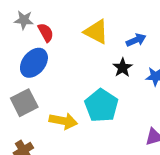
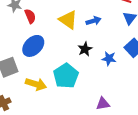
blue arrow: (136, 40) -> (94, 21), moved
blue ellipse: (34, 63) -> (33, 46), moved

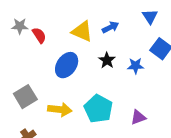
blue ellipse: (33, 46) -> (67, 65), moved
cyan pentagon: (66, 76) -> (98, 109), moved

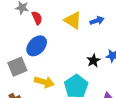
black star: (107, 60) -> (93, 61), moved
blue ellipse: (67, 65) -> (37, 46), moved

